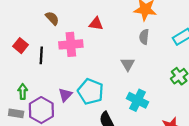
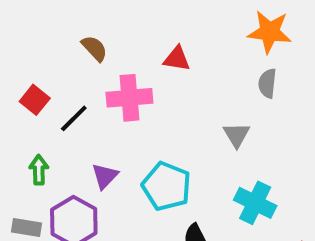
black line: (41, 55) -> (74, 118), turned 42
green arrow: (23, 91) -> (39, 170), moved
purple triangle: (65, 95) -> (105, 176), moved

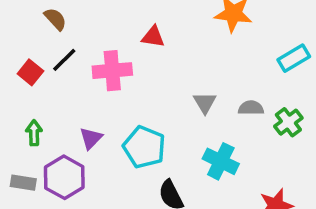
brown semicircle: (94, 48) -> (55, 19), moved
gray semicircle: (267, 83) -> (251, 108), moved, turned 85
black line: (74, 118) -> (64, 60), moved

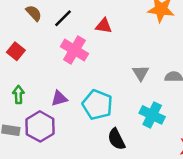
black line: (64, 60) -> (63, 18), moved
pink cross: (112, 71) -> (74, 50), turned 36
purple triangle: (91, 138) -> (59, 98), turned 30

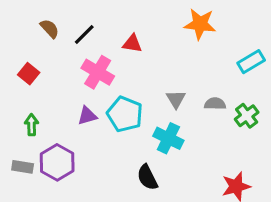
purple triangle: (59, 98) -> (87, 116), moved
cyan pentagon: (97, 105) -> (125, 114), moved
cyan cross: (152, 115) -> (168, 138), moved

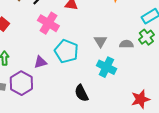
purple triangle: (87, 116) -> (40, 62), moved
green cross: (247, 116) -> (146, 37), moved
cyan cross: (168, 138) -> (106, 67), moved

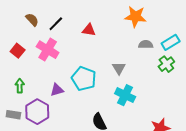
pink cross: (48, 23) -> (48, 50), moved
gray semicircle: (126, 44) -> (146, 44), moved

